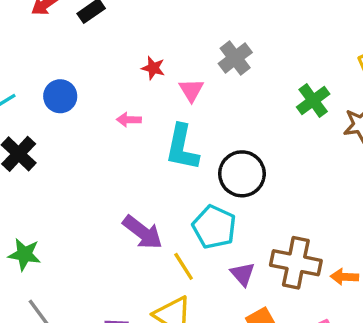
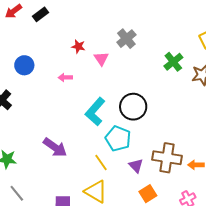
cyan L-shape: (182, 147) -> (95, 112), moved, turned 32
purple arrow: (143, 232) -> (55, 147), moved

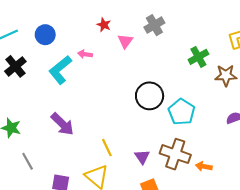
cyan L-shape: (95, 112) -> (60, 70), moved
cyan pentagon: (118, 139) -> (182, 112), moved
gray line: (17, 193) -> (28, 161), moved

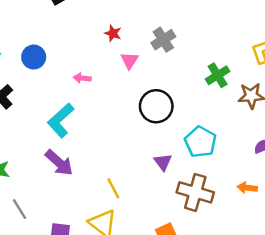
red star: (104, 25) -> (113, 33), moved
cyan L-shape: (60, 70) -> (61, 120), moved
black circle: (150, 96) -> (156, 106), moved
purple triangle: (142, 157) -> (163, 162), moved
orange arrow: (204, 166) -> (247, 188), moved

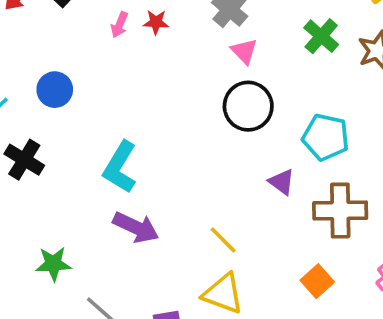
pink triangle: (129, 60) -> (244, 51), moved
pink arrow: (82, 78) -> (119, 25), moved, turned -56

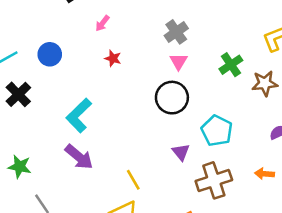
red star: (156, 22) -> (113, 58), moved
brown cross: (340, 211) -> (214, 180), turned -32

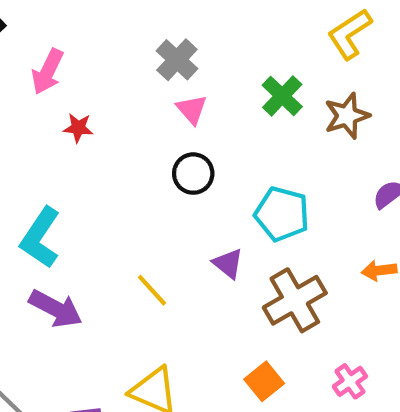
pink arrow: (102, 23) -> (48, 72), size x1.5
black circle: (172, 98) -> (193, 174), size x0.7
yellow line: (133, 180) -> (152, 290), moved

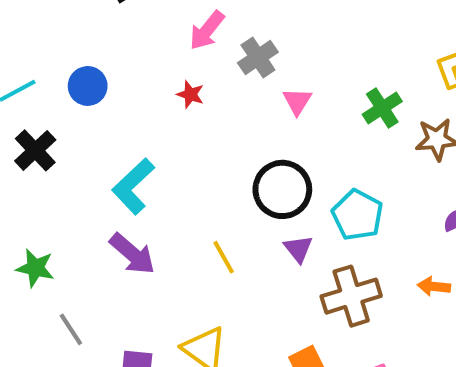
gray cross: (177, 60) -> (258, 57), moved
pink arrow: (48, 72) -> (207, 30), moved
black circle: (193, 174) -> (282, 189), moved, size x1.5

